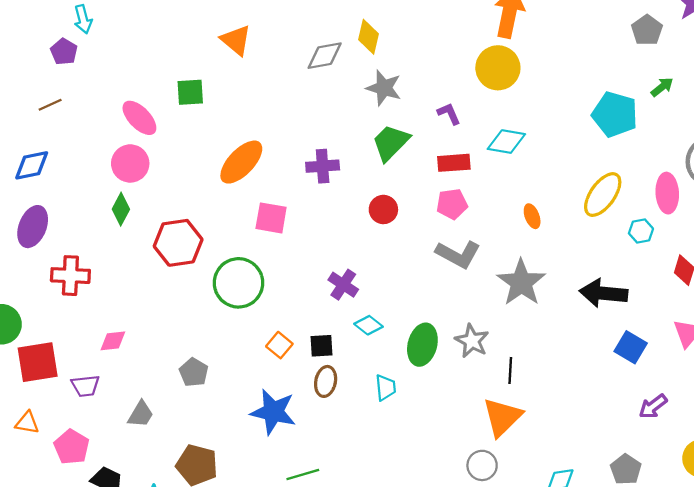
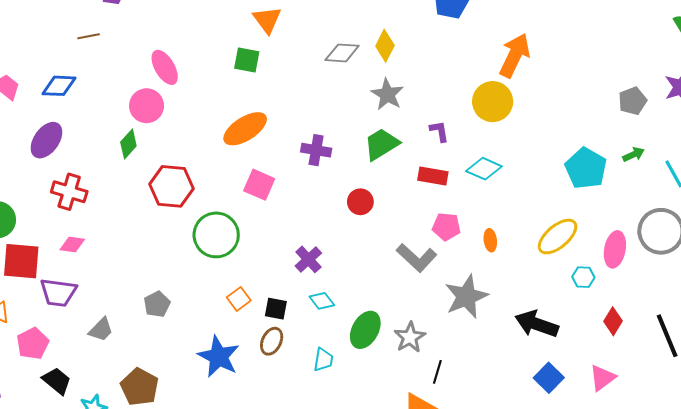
green square: (190, 92) -> (247, 60), moved
pink pentagon: (452, 204) -> (446, 227), moved
pink diamond: (113, 341) -> (72, 245), moved
purple trapezoid: (85, 386) -> (58, 293), size x1.4

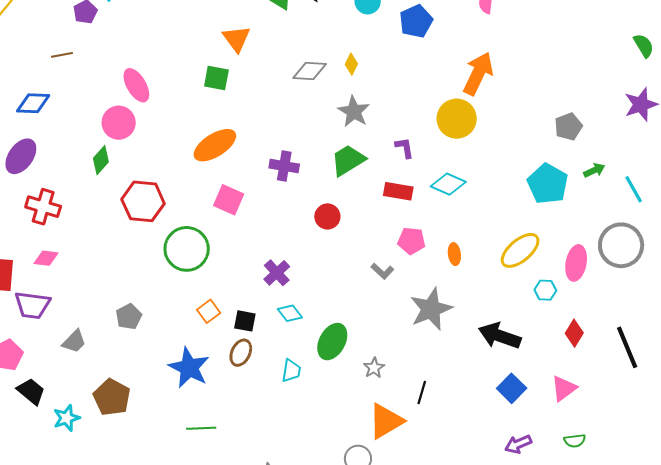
yellow diamond: (385, 46) -> (351, 64), size x0.7
gray pentagon: (633, 101) -> (568, 127), moved
gray L-shape: (417, 258) -> (382, 271), size x0.6
gray star: (410, 337) -> (374, 368), moved, size x0.7
black line: (437, 372) -> (422, 393), moved

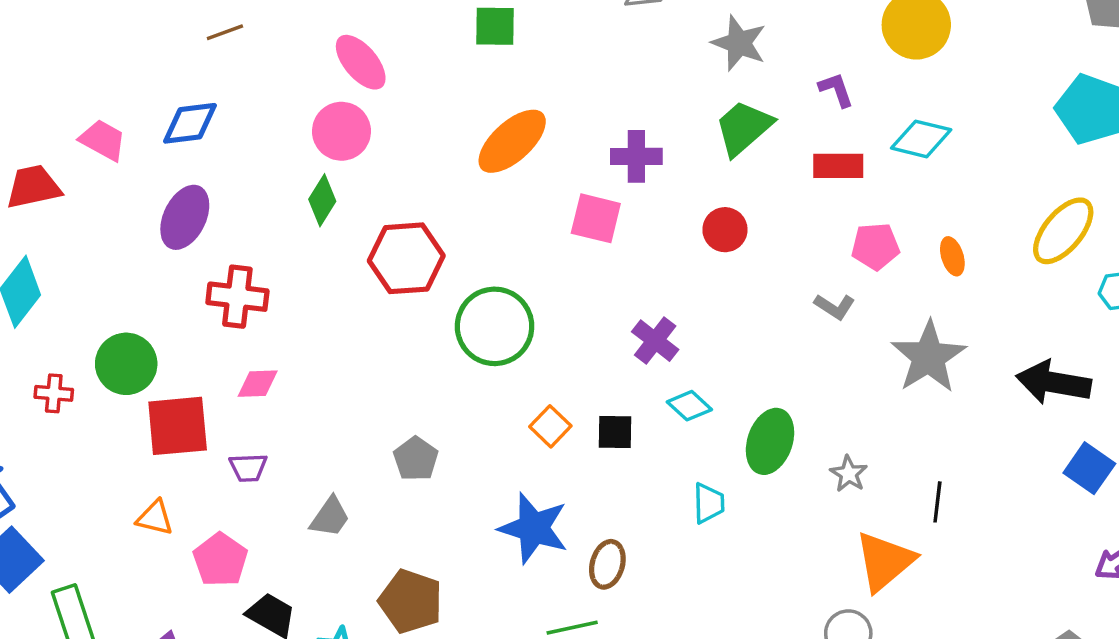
pink square: (229, 200) -> (596, 218), moved
purple trapezoid: (32, 305) -> (248, 468), size x0.6
brown ellipse: (241, 353) -> (607, 564), moved

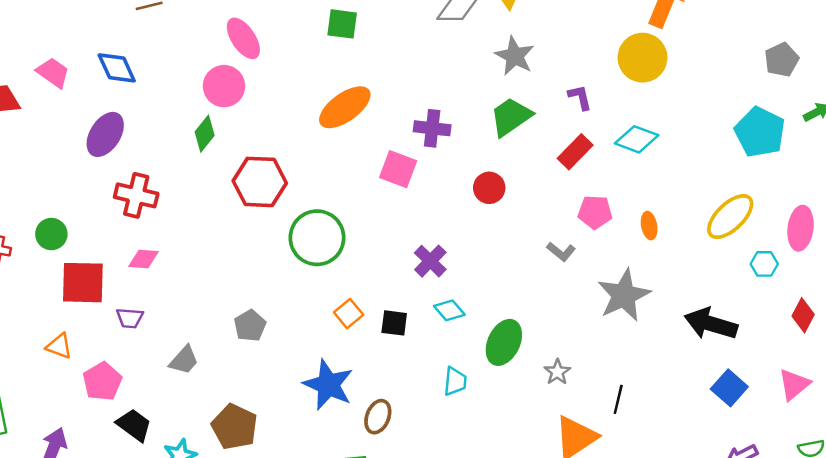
blue diamond: (190, 123) -> (117, 68), turned 66
red rectangle: (838, 166) -> (575, 152), turned -52
green circle: (126, 364) -> (51, 234), size x0.7

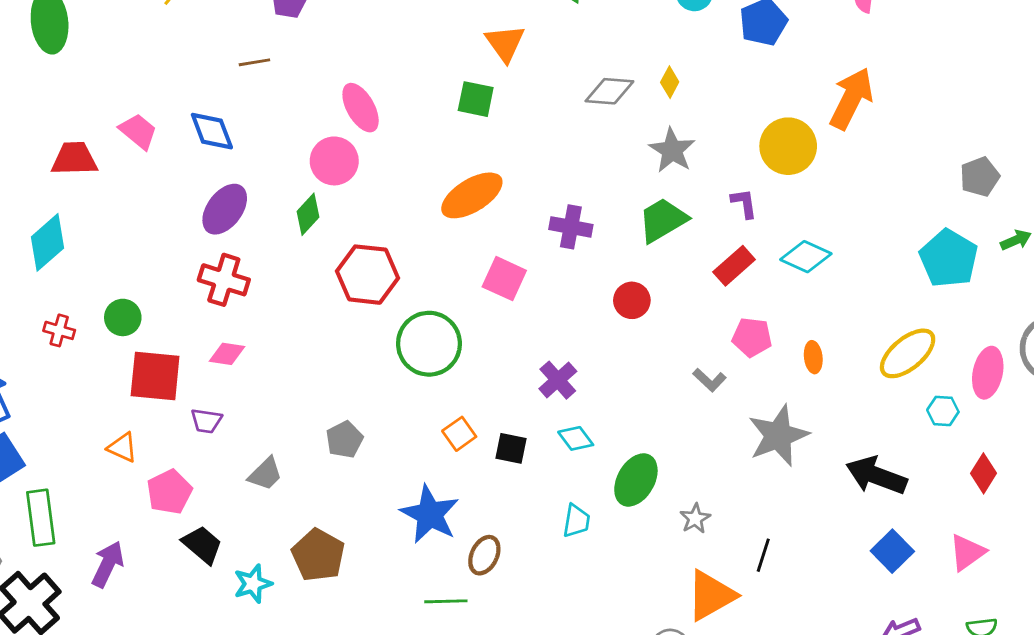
yellow circle: (642, 58) -> (788, 146), moved
purple ellipse: (105, 134) -> (225, 209), moved
pink square: (398, 169) -> (504, 279), moved

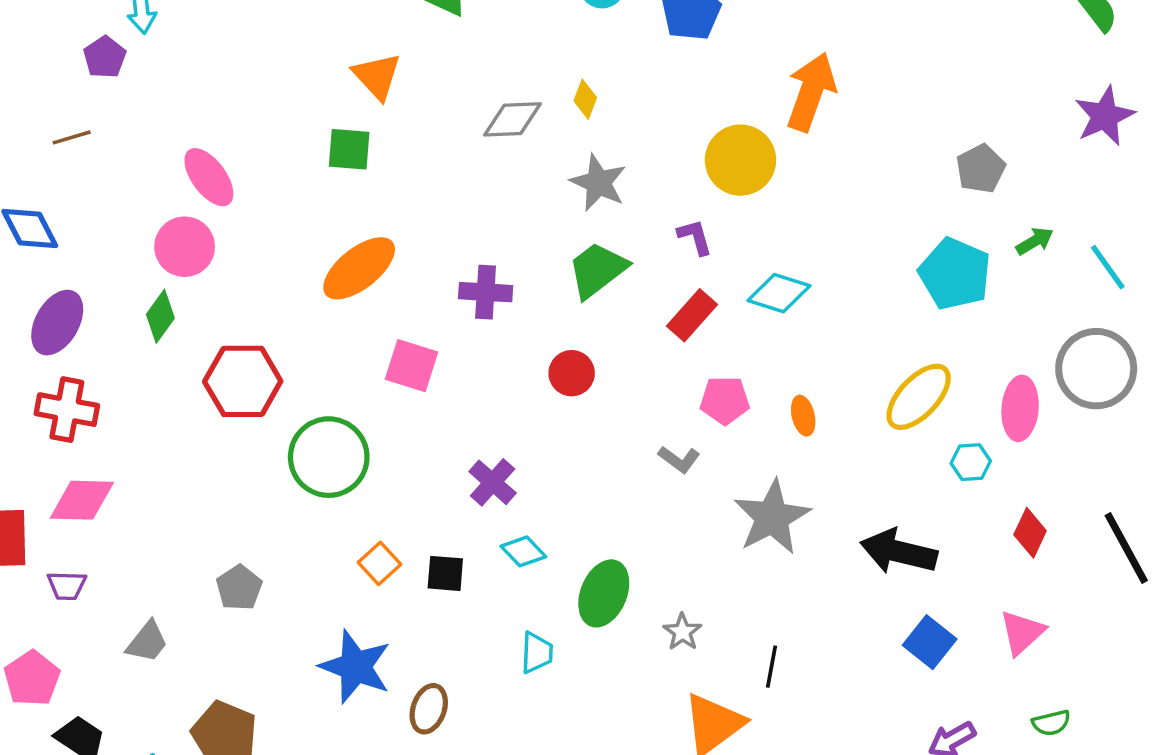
pink diamond: (227, 354) -> (82, 500), size x1.5

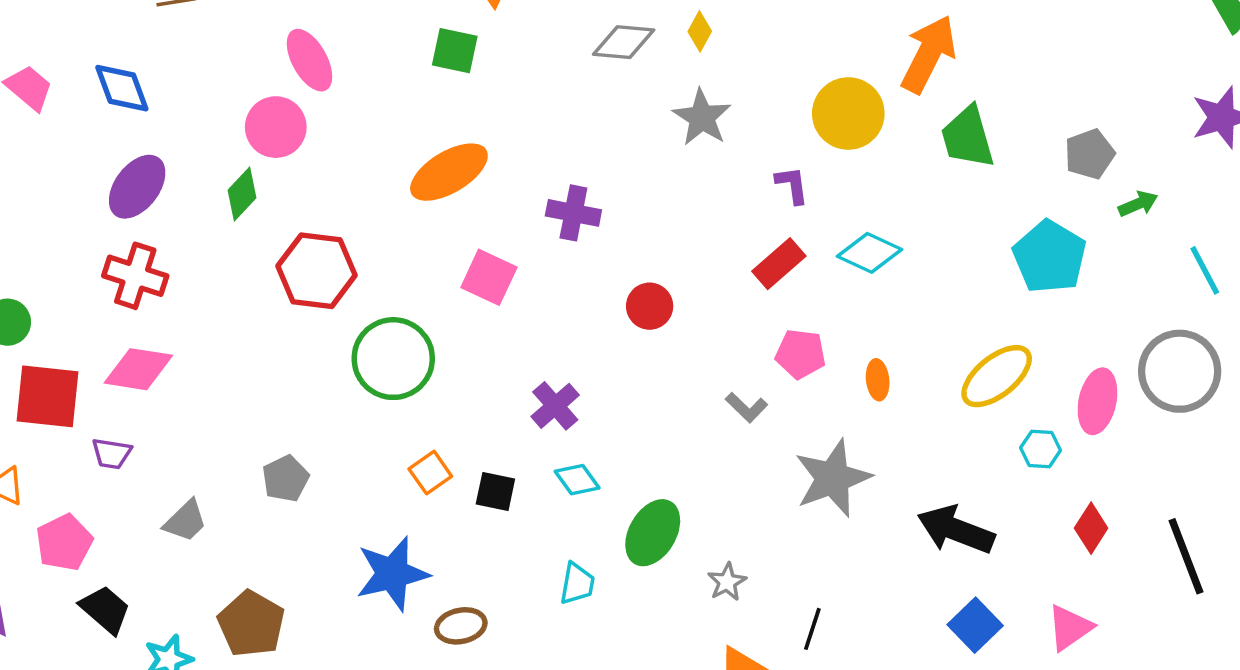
green arrow: (1035, 241) -> (1138, 204), moved
green trapezoid: (597, 270) -> (968, 137), moved, turned -76
blue star: (355, 667) -> (392, 574), turned 30
brown ellipse: (429, 709) -> (461, 626), turned 51

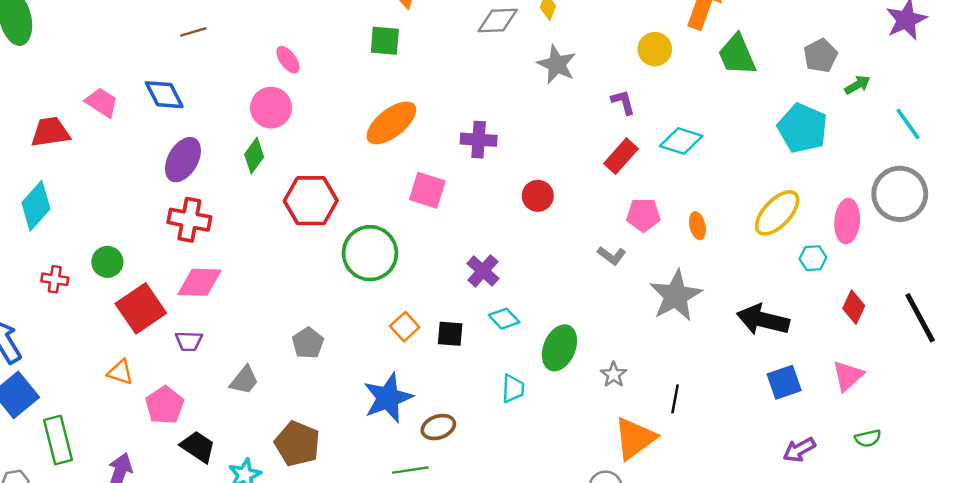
pink ellipse: (310, 60) -> (288, 60), size x0.7
yellow circle: (848, 114) -> (655, 49), size x0.7
red square: (48, 396) -> (141, 308), turned -33
blue square: (975, 625) -> (784, 382), turned 32

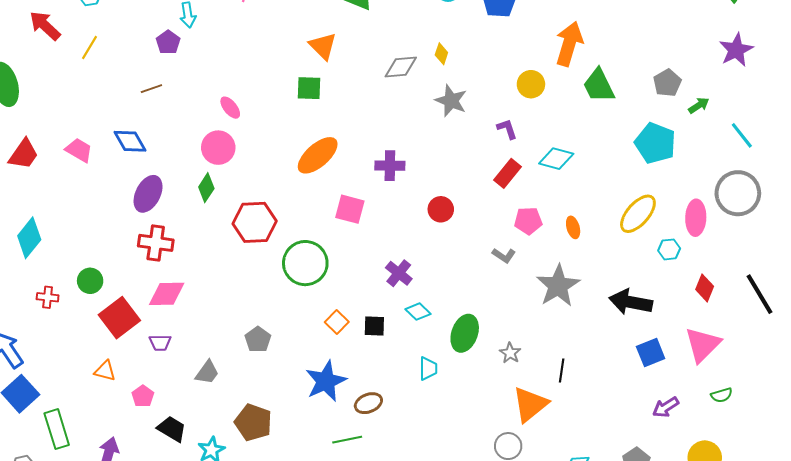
red trapezoid: (50, 132) -> (24, 154), moved, turned 136
pink triangle: (848, 376) -> (703, 345), size x1.4
pink pentagon: (165, 405) -> (143, 396), size x0.7

